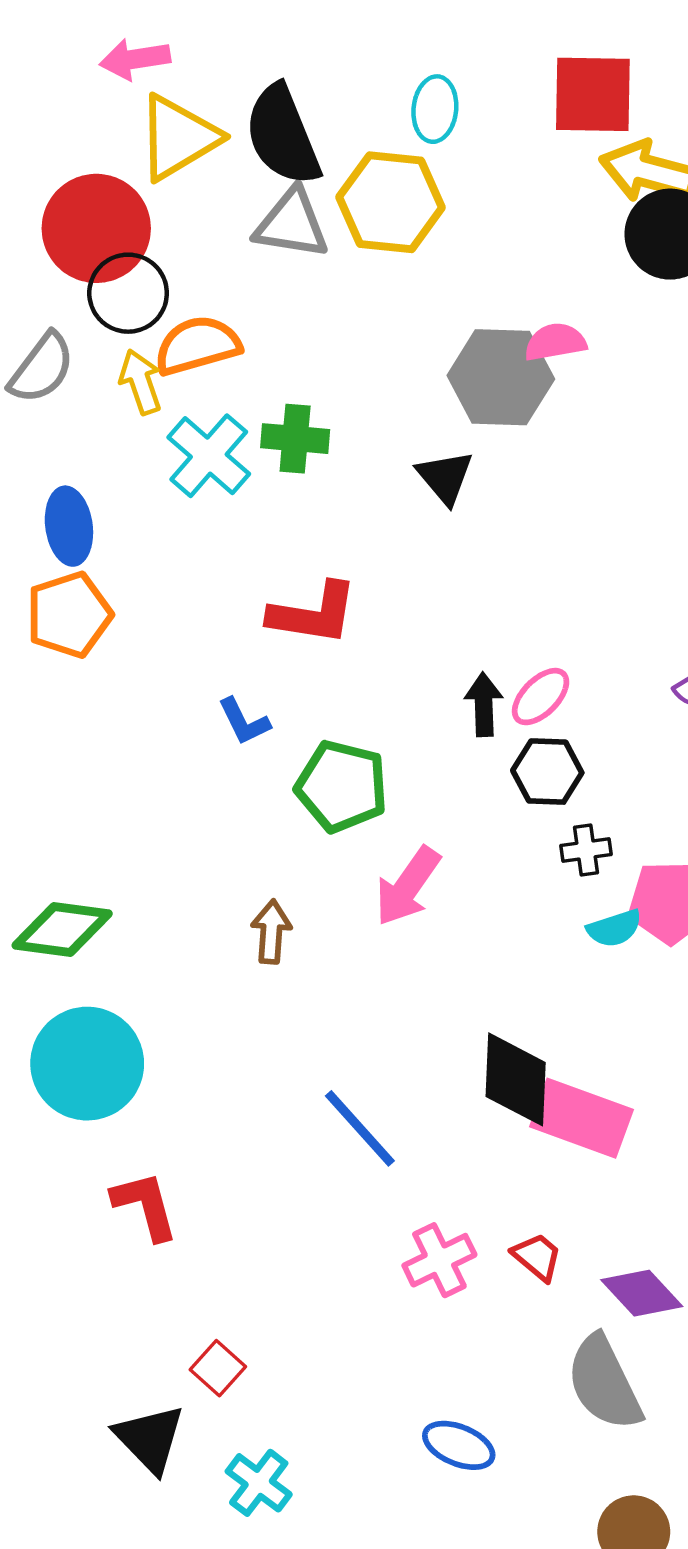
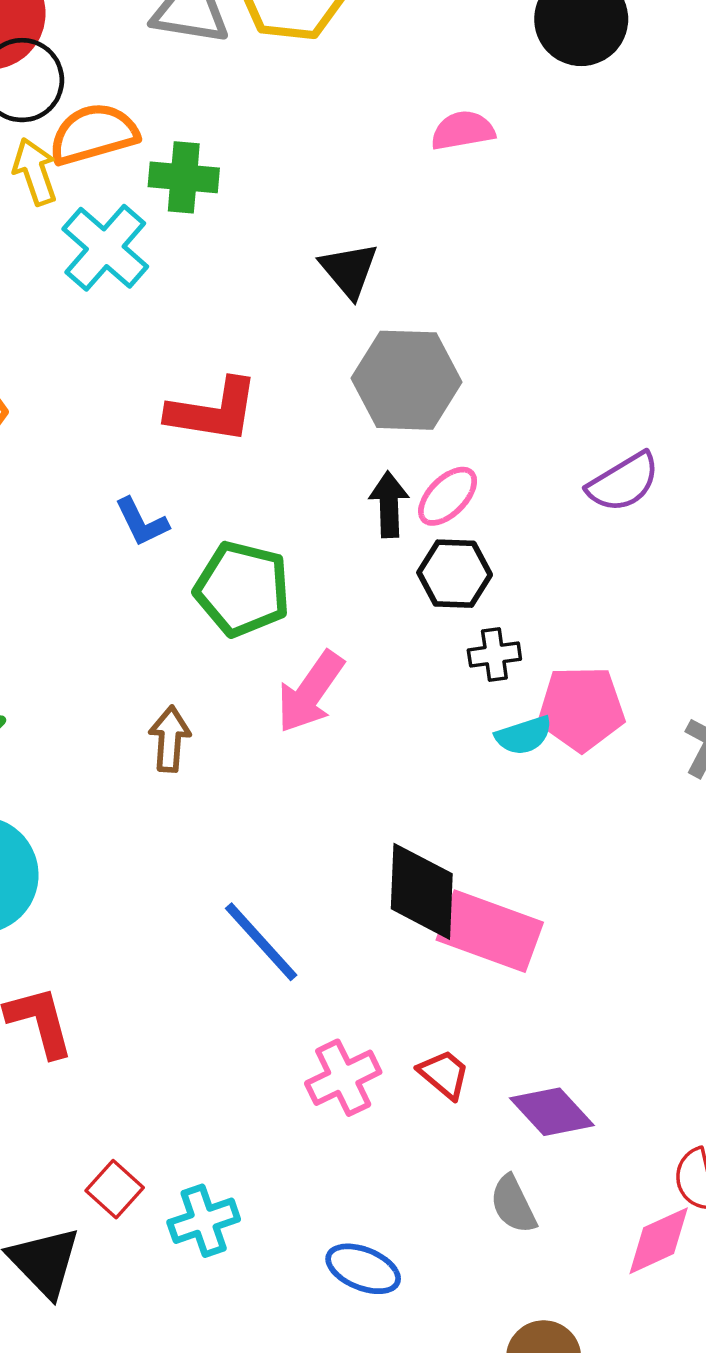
gray hexagon: (501, 377) -> (407, 380), moved
green cross: (295, 439) -> (184, 177), moved
gray semicircle: (604, 1383) -> (513, 1204), size x0.6
cyan cross: (259, 1483) -> (204, 1221), moved, turned 34

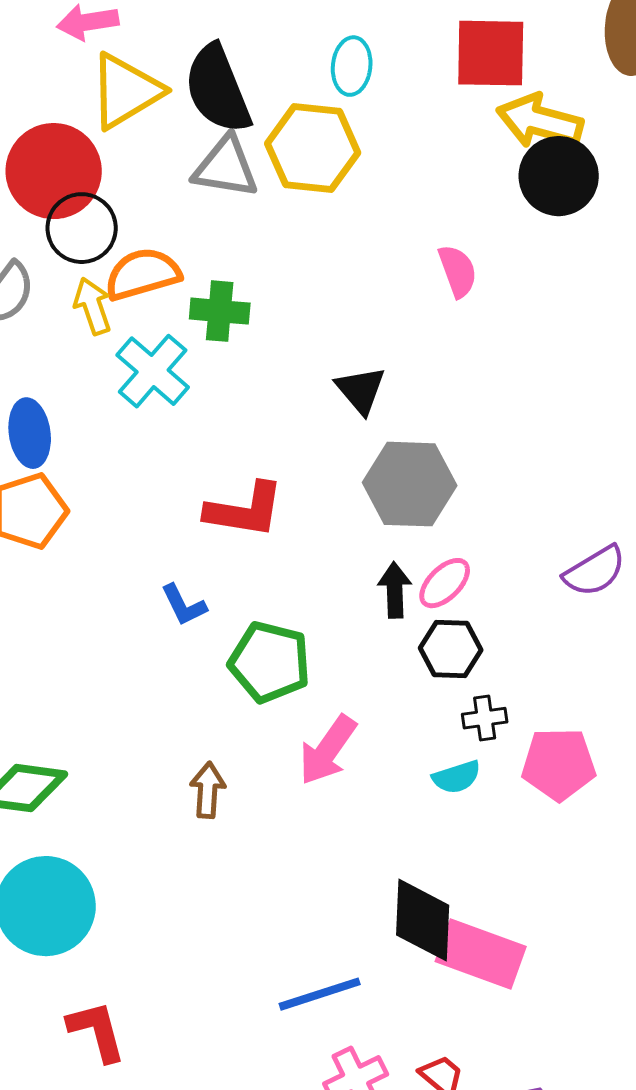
pink semicircle: (463, 131) -> (458, 271), turned 80
cyan semicircle: (524, 735) -> (457, 777), moved
blue line: (261, 942) -> (320, 994), moved, turned -66

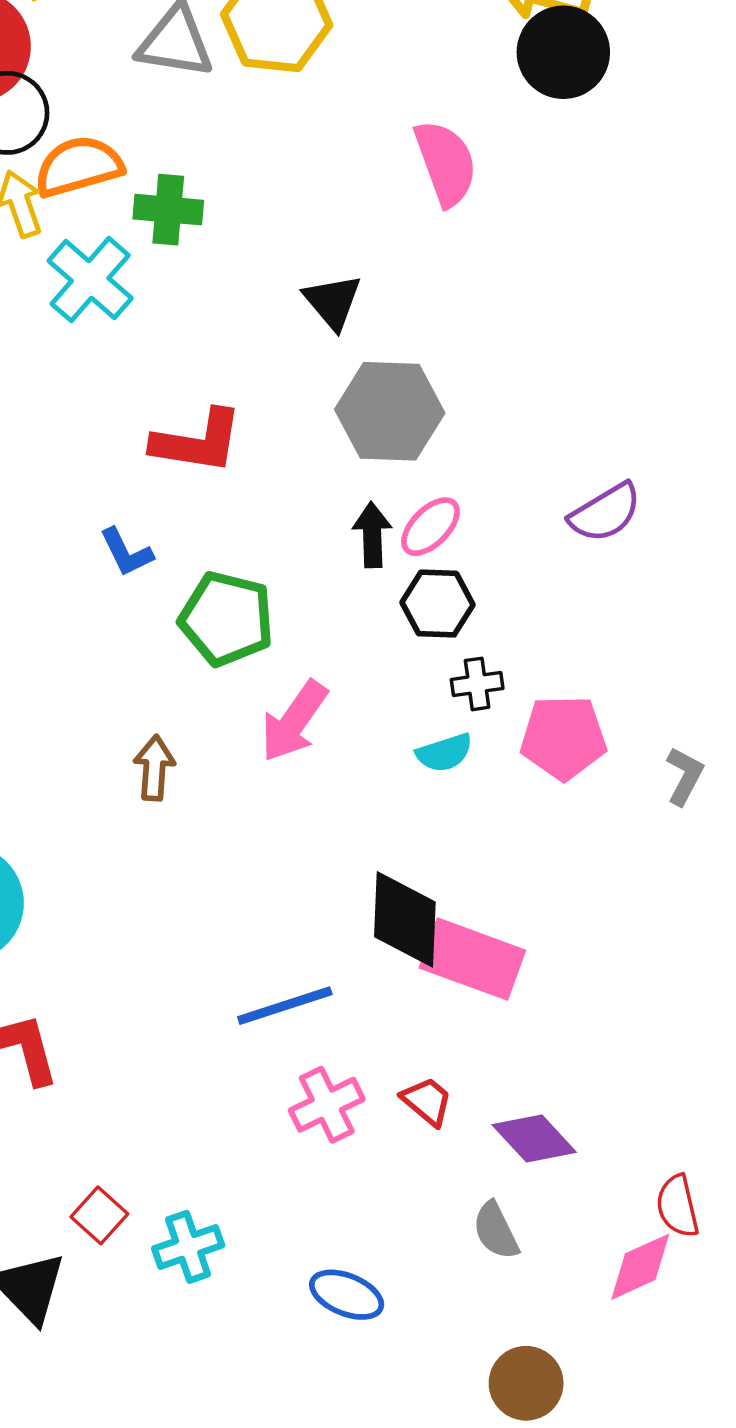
pink semicircle: (458, 271) -> (446, 163), size x1.4

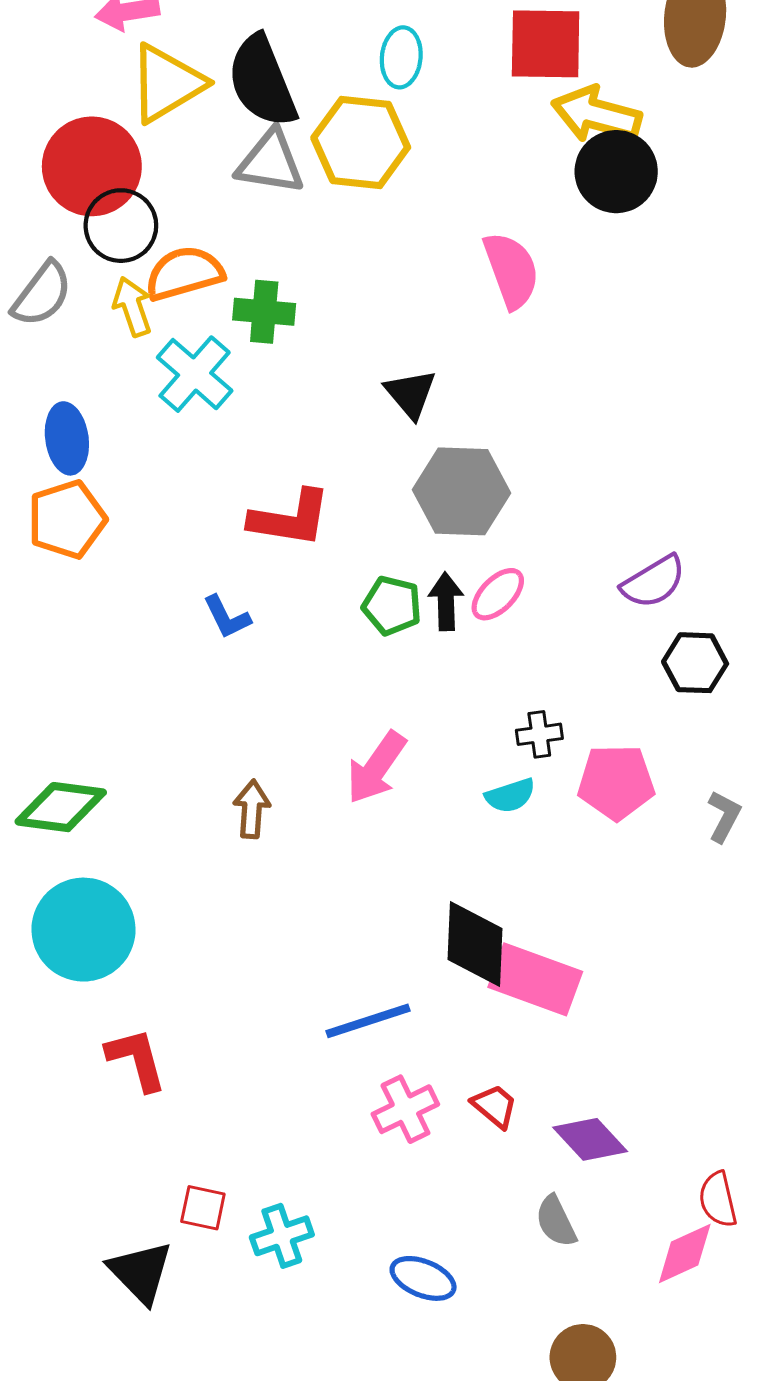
black hexagon: (437, 604) -> (695, 663), moved
green pentagon: (227, 619) -> (392, 606), moved, size x0.7
red square: (99, 1215) -> (203, 1208), turned -30

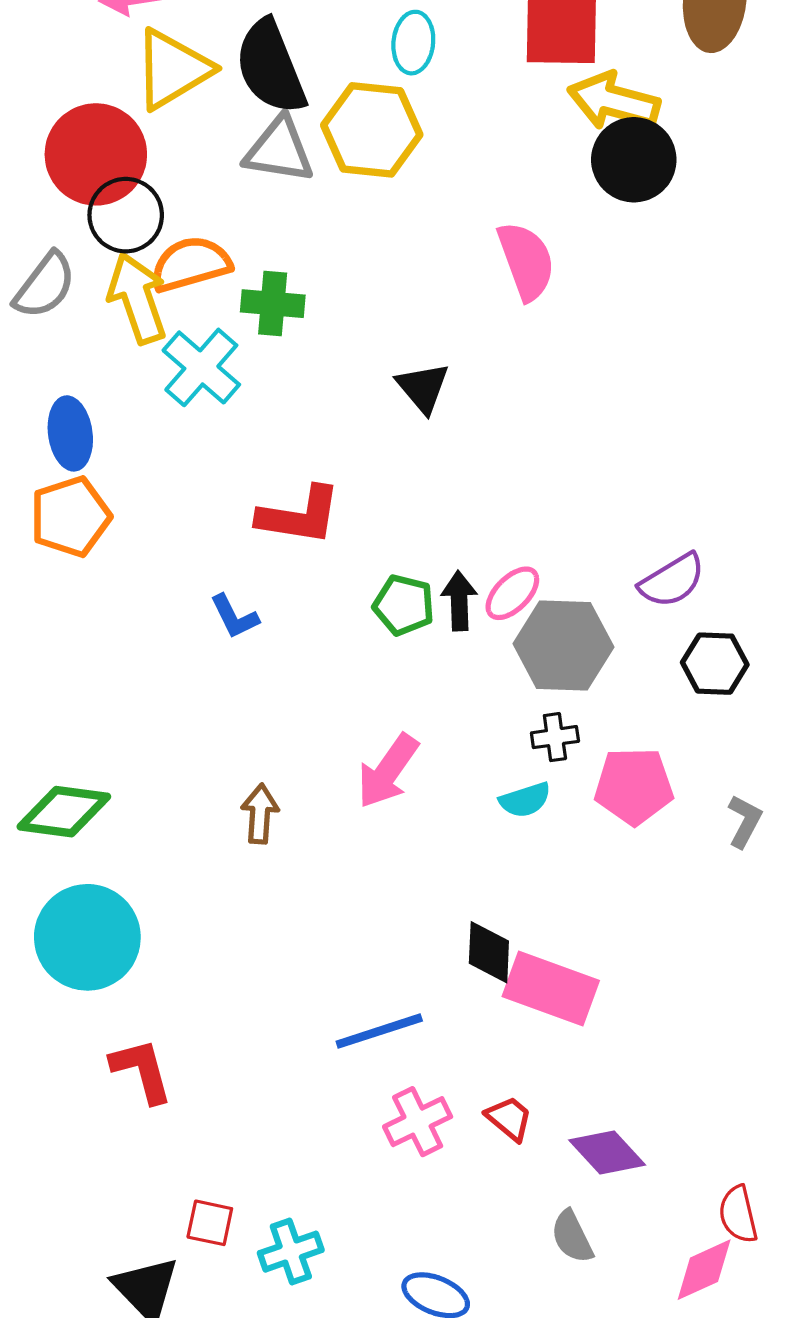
yellow arrow: (132, 307) -> (137, 298), size x1.5
gray hexagon: (461, 491) -> (563, 645), moved
black diamond: (475, 944) -> (489, 952), size x0.7

